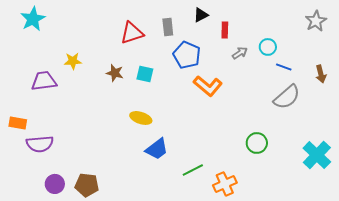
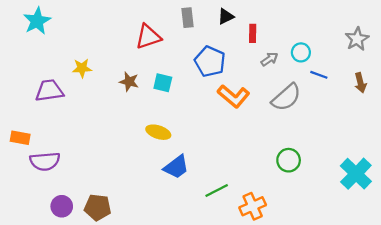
gray star: (316, 21) -> (357, 39), moved
gray rectangle: (168, 27) -> (187, 18), moved
gray semicircle: (287, 97) -> (286, 97), moved

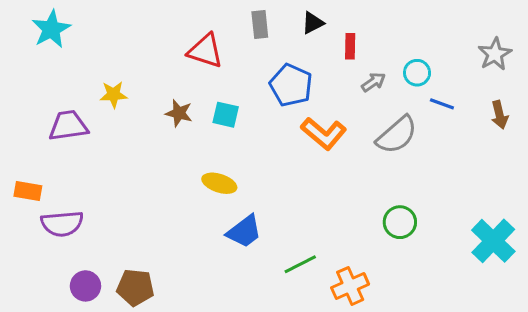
red triangle: (148, 37) -> (205, 51), turned 36

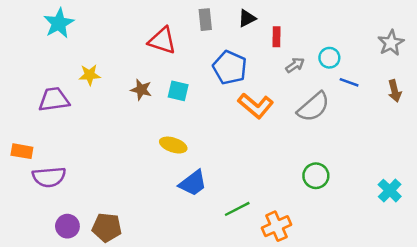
cyan star: (51, 29) -> (59, 23), moved
cyan cross: (493, 241) -> (390, 191), size x0.7

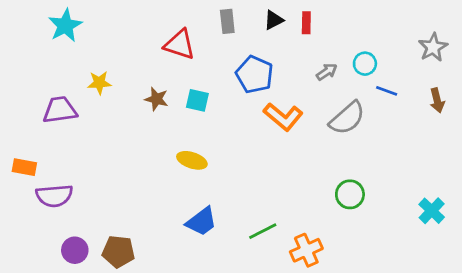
red rectangle: (277, 37) -> (306, 23), moved
blue trapezoid: (193, 183) -> (201, 222), moved

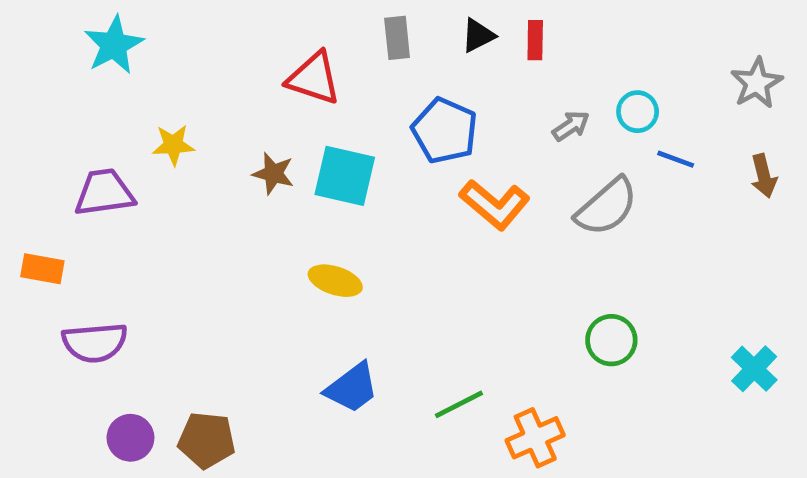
cyan square: (197, 100) -> (345, 176), size x1.5
orange rectangle: (24, 167) -> (42, 269), moved

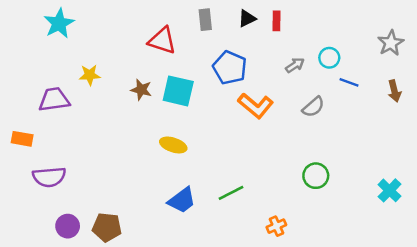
gray semicircle: (607, 207) -> (313, 107), size x0.7
green line: (459, 404) -> (231, 193), moved
orange cross: (535, 438) -> (276, 226), size x0.7

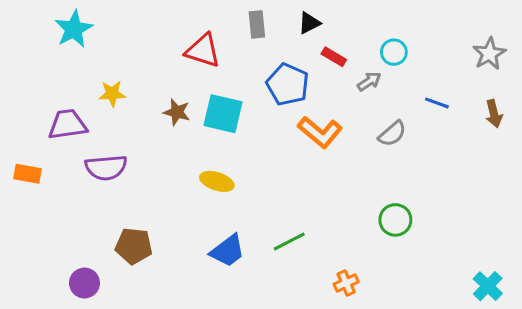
red rectangle: (276, 21) -> (334, 57), moved, turned -60
cyan circle: (329, 58) -> (394, 52), moved
purple semicircle: (49, 177) -> (106, 168), moved
cyan cross: (389, 190) -> (488, 286), moved
brown pentagon: (107, 227) -> (134, 246), moved

